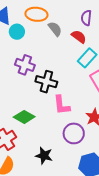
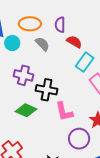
purple semicircle: (86, 18) -> (60, 25), moved
gray semicircle: (55, 29) -> (42, 44), moved
green diamond: (24, 117) -> (26, 110), moved

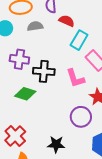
gray semicircle: (42, 44) -> (35, 26), turned -49
pink L-shape: (64, 112) -> (75, 78), moved

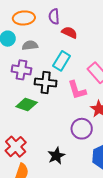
gray semicircle: (35, 26) -> (30, 45), moved
cyan rectangle: (79, 40) -> (62, 61), moved
black star: (56, 144) -> (56, 156), turned -30

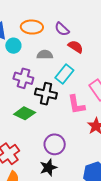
purple semicircle: (54, 17) -> (62, 29), turned -49
gray semicircle: (30, 45) -> (45, 55), moved
purple circle: (82, 129) -> (55, 144), moved

